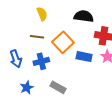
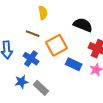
blue cross: (41, 61) -> (31, 59), turned 35
blue star: (27, 88) -> (21, 82), moved

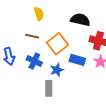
blue star: (21, 82) -> (57, 70), moved
gray rectangle: (41, 88) -> (49, 88), turned 56

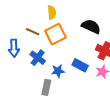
brown line: (32, 36) -> (33, 32), moved
orange square: (57, 44) -> (55, 34), moved

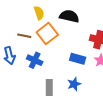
black semicircle: (91, 26) -> (69, 16), moved
blue star: (58, 71) -> (74, 84), moved

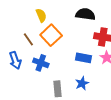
black semicircle: (69, 16) -> (85, 14), moved
brown line: (24, 36) -> (28, 39), turned 48

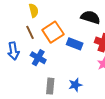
yellow semicircle: (41, 15) -> (34, 11), moved
blue rectangle: (83, 58) -> (75, 44), moved

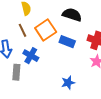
black semicircle: (90, 17) -> (72, 15), moved
gray rectangle: (50, 86) -> (16, 72), moved

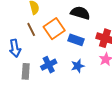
blue cross: (31, 56) -> (49, 65), moved, turned 35
blue star: (68, 83) -> (78, 66), moved

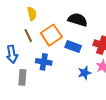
blue cross: (49, 65) -> (44, 62), moved, turned 35
blue star: (78, 66) -> (84, 73), moved

